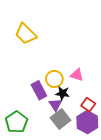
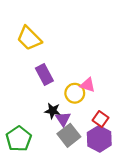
yellow circle: (54, 79) -> (75, 93), moved
purple rectangle: (39, 90) -> (44, 75), moved
black star: (63, 93) -> (53, 111), moved

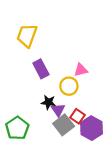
yellow trapezoid: (29, 38) -> (27, 36), turned 65
pink triangle: (88, 85) -> (81, 70), moved, turned -32
red square: (100, 119) -> (78, 116), moved

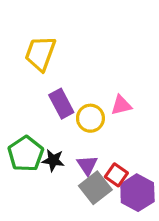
yellow circle: (69, 86) -> (90, 118), moved
black star: (48, 102) -> (53, 160), moved
green pentagon: (17, 128) -> (26, 154), moved

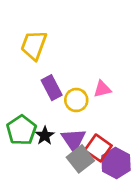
black star: (53, 160) -> (45, 136), turned 30
purple triangle: (87, 165) -> (74, 140), size x1.4
red square: (116, 175) -> (98, 148), size x1.4

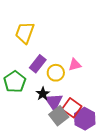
purple rectangle: (52, 88) -> (38, 64), turned 66
green pentagon: (21, 130) -> (15, 82), moved
black star: (45, 136) -> (43, 94), moved

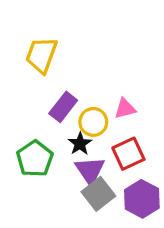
green pentagon: (15, 82) -> (35, 159), moved
black star: (43, 94) -> (80, 144), moved
red square: (72, 108) -> (128, 154), moved, turned 30

